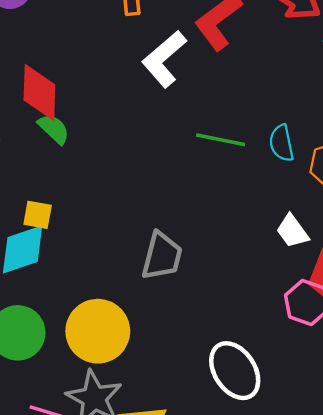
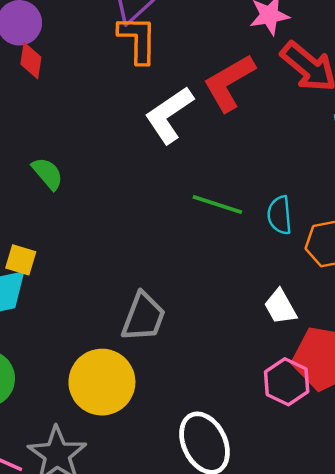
red diamond: (39, 92) -> (31, 61), moved, size x0.6
yellow circle: (98, 331) -> (102, 382), moved

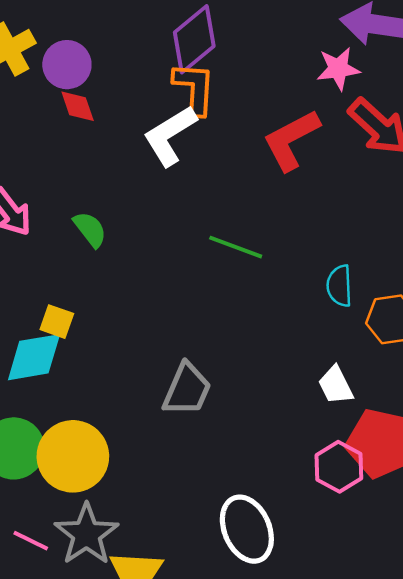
red diamond: (31, 61) -> (78, 106), turned -30
white L-shape: (169, 115) -> (170, 136), moved
green line: (217, 205) -> (236, 247), moved
yellow circle: (102, 382) -> (73, 456), moved

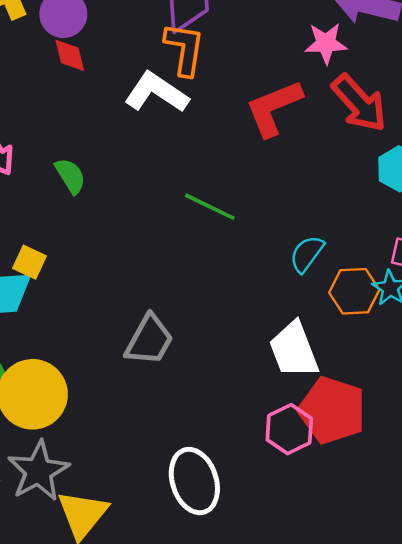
white L-shape: (170, 136) -> (156, 92), turned 60
cyan semicircle: (339, 286) -> (307, 254), turned 33
white trapezoid: (336, 385) -> (294, 350), size x1.5

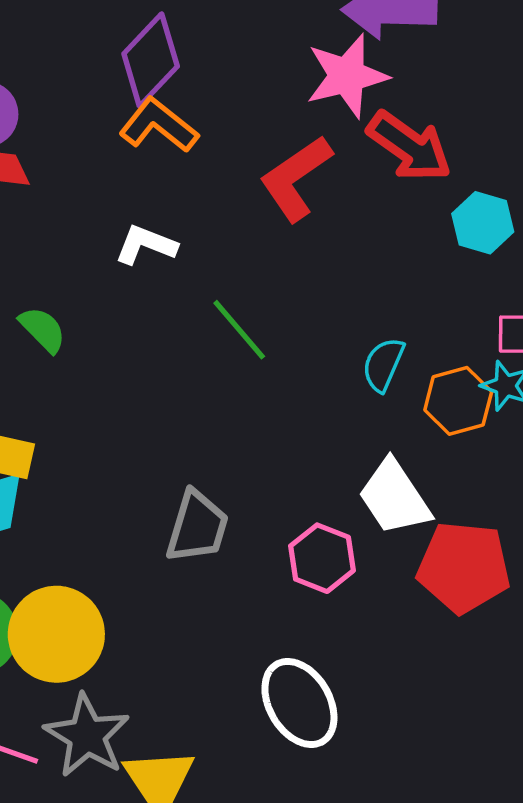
pink star: (326, 43) -> (347, 76), size x1.4
orange L-shape: (185, 49) -> (159, 125), turned -48
white L-shape: (156, 92) -> (146, 245), moved, size x0.7
green line: (210, 207) -> (239, 330), turned 36
pink hexagon: (289, 429) -> (322, 558), moved

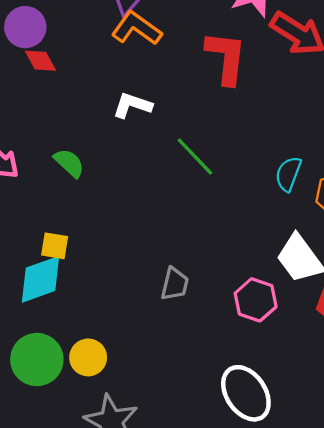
red L-shape: (296, 178) -> (226, 58), turned 134
gray trapezoid: (197, 527) -> (175, 284), size x0.7
yellow circle: (56, 634) -> (88, 357), size x0.6

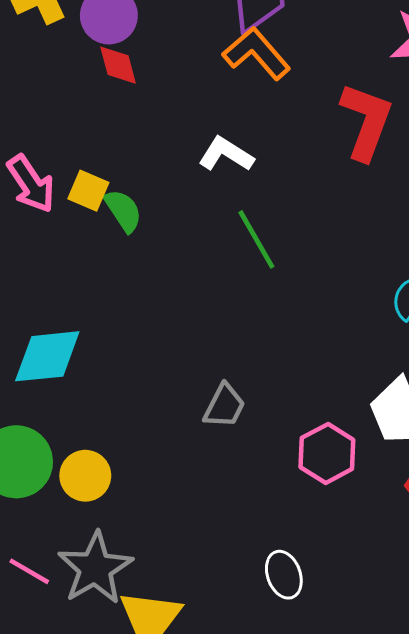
green line: (195, 156) -> (256, 239), moved
yellow square: (55, 246) -> (88, 191), moved
white ellipse: (246, 393) -> (284, 575), size x0.6

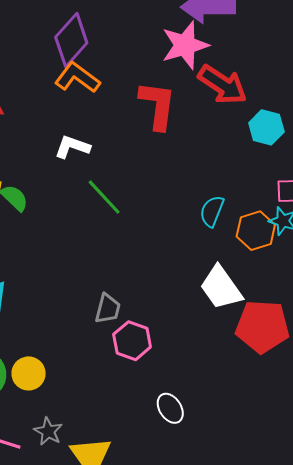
pink hexagon: (327, 453) -> (132, 341), moved
gray star: (95, 568) -> (48, 431), size x0.6

